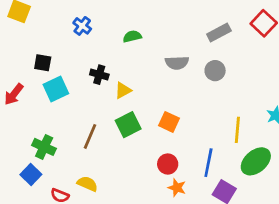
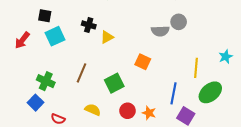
gray semicircle: (177, 63) -> (160, 31), moved
green square: (128, 125) -> (114, 83), moved
red circle: (168, 164) -> (128, 111), moved
yellow semicircle: (87, 184) -> (93, 110), moved

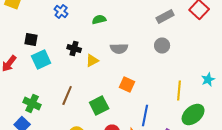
gray semicircle: (160, 31) -> (119, 48), moved
blue line: (173, 93) -> (145, 116), moved

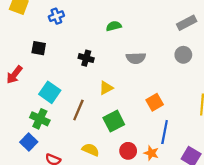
blue cross: (61, 12) -> (56, 16), moved, turned 32
cyan square: (41, 60) -> (50, 92), moved, turned -30
yellow triangle: (92, 60) -> (106, 88), moved
orange square: (127, 84) -> (155, 102), moved, turned 35

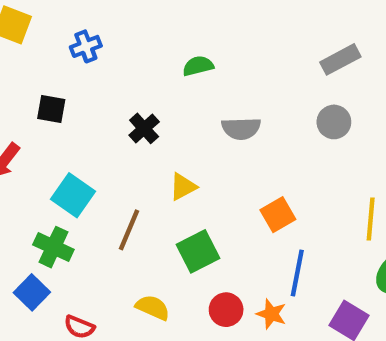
black cross: (86, 58) -> (144, 128), turned 32

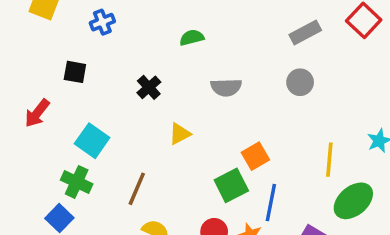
brown line: (129, 230) -> (137, 189), moved
green square: (198, 251) -> (231, 185), moved

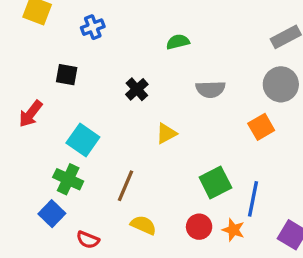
gray circle: (300, 82) -> (281, 84), size x1.4
orange square: (255, 156) -> (261, 127), moved

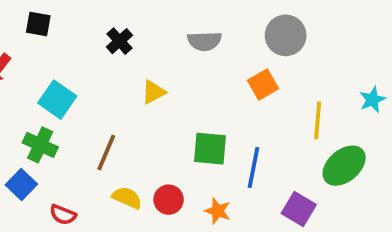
green square: (215, 183) -> (210, 149), turned 32
red circle: (199, 227) -> (169, 200), moved
orange star: (233, 230) -> (218, 211), moved

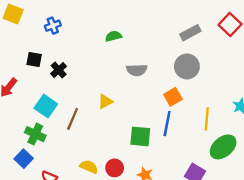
black cross: (119, 41) -> (59, 70), moved
brown line: (106, 152) -> (73, 119), moved
blue line: (253, 168) -> (167, 124), moved

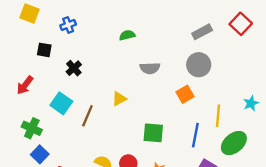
black square: (34, 59) -> (44, 50), moved
blue line: (167, 124) -> (195, 135), moved
green cross: (35, 134) -> (32, 128), moved

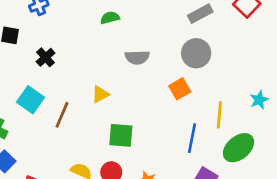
green square: (153, 133) -> (121, 135), moved

